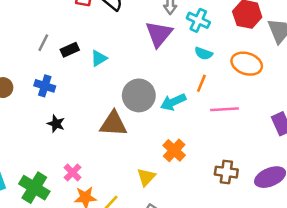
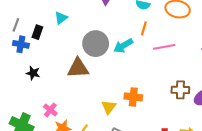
gray line: (43, 43) -> (16, 25), moved
black rectangle: (70, 50) -> (37, 32), moved, turned -40
orange cross: (174, 150) -> (133, 97), moved, turned -30
brown cross: (226, 172) -> (180, 90), moved

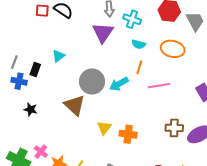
brown triangle: (78, 68) -> (75, 105), turned 45
yellow triangle: (109, 107) -> (104, 128), moved
pink cross: (50, 110) -> (41, 152), moved

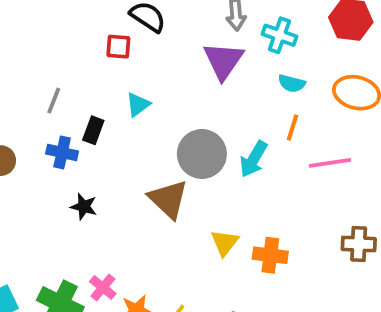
red square: (42, 11) -> (118, 47), moved
gray line: (14, 62) -> (54, 101), moved
cyan arrow: (119, 84) -> (253, 159), turned -30

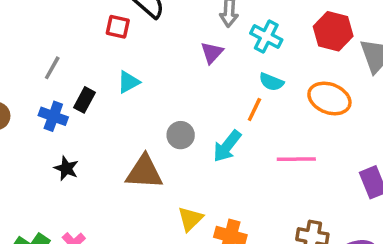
purple triangle: (223, 61) -> (212, 53), size x0.6
orange line: (293, 127) -> (254, 110), moved
gray circle: (202, 154) -> (181, 135), size x0.6
brown triangle: (168, 199) -> (144, 172), turned -48

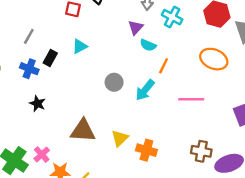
cyan semicircle: (271, 82) -> (148, 45), moved
brown triangle: (144, 172) -> (83, 131), moved

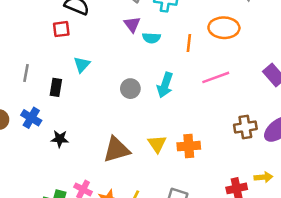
orange line: (164, 66) -> (189, 43), moved
blue cross: (29, 69) -> (31, 118), moved, turned 30

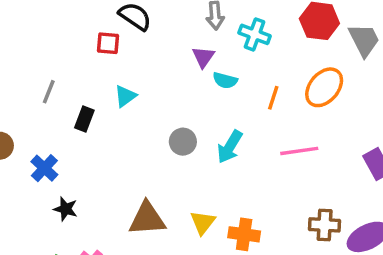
orange ellipse: (224, 28) -> (324, 87), turned -64
blue cross: (31, 118) -> (44, 168), moved
black star: (60, 139) -> (66, 209), moved

